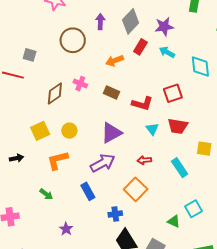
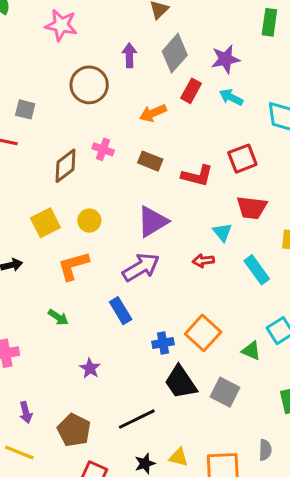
cyan triangle: (152, 129) -> (222, 232), moved
orange square: (136, 189) -> (203, 333), moved

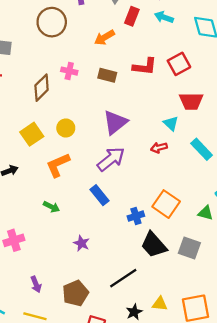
red L-shape: (197, 176) -> (145, 67), moved
brown pentagon: (74, 430) -> (75, 293), turned 30

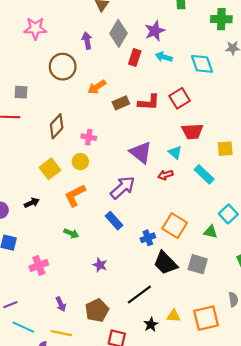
orange arrow: (104, 38) -> (97, 87), moved
pink cross: (69, 71) -> (89, 137), moved
brown rectangle: (107, 75) -> (121, 103), moved, turned -35
purple triangle: (115, 122) -> (141, 153), moved, turned -40

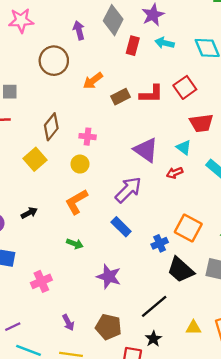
yellow square: (50, 169) -> (35, 159), moved
purple star: (100, 265) -> (109, 277), size x1.5
brown pentagon: (97, 310) -> (108, 327), turned -30
black star: (151, 325) -> (153, 339), moved

